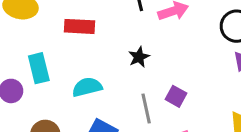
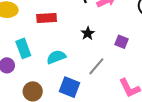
purple square: (176, 96) -> (122, 42), moved
gray line: (146, 109) -> (96, 66), turned 60

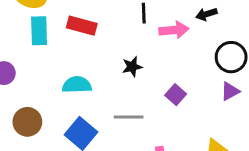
cyan rectangle: (23, 48) -> (39, 31), moved
gray line: (96, 66) -> (129, 117), turned 30

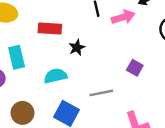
cyan rectangle: (39, 31) -> (17, 57), moved
black star: (132, 67) -> (77, 48), moved

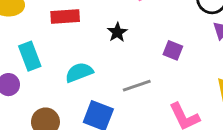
black star: (77, 48) -> (117, 32), moved

